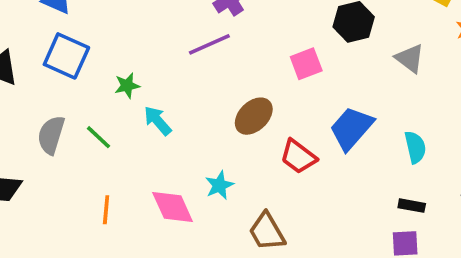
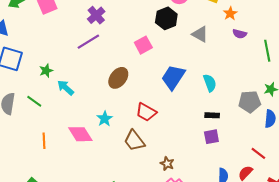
red trapezoid: (298, 157) -> (146, 112), moved

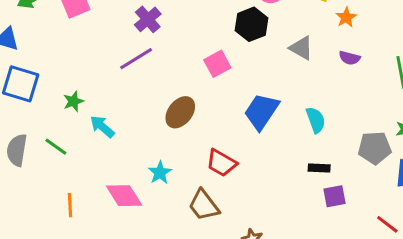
purple semicircle: (240, 34) -> (350, 58), moved
purple square: (211, 137) -> (334, 196), moved

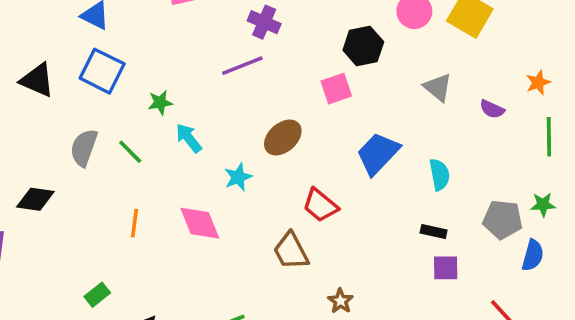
orange star: (346, 17) -> (538, 83), moved
purple cross: (148, 19) -> (264, 22), turned -36
black hexagon: (251, 24) -> (363, 46), moved
cyan star: (160, 173) -> (238, 177), moved

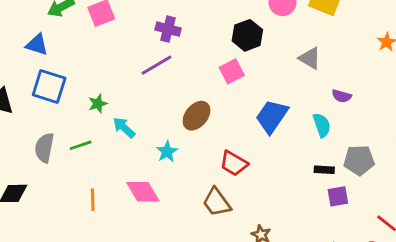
purple semicircle: (492, 109) -> (342, 96), moved
green line: (130, 152) -> (81, 145), turned -55
gray pentagon: (503, 220) -> (359, 160), moved

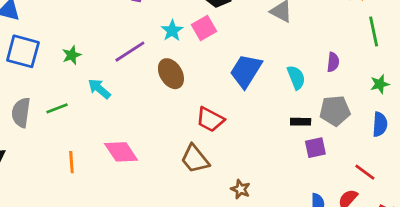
purple line: (157, 65) -> (130, 52), moved
purple semicircle: (342, 96) -> (333, 62), moved, turned -96
green star: (98, 104) -> (72, 55), moved
brown ellipse: (197, 116) -> (171, 74), turned -68
cyan star: (167, 152) -> (172, 31), moved

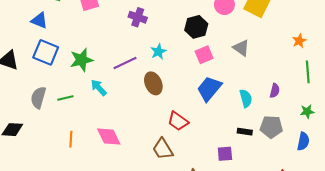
pink square: (204, 28) -> (204, 55), moved
green star: (72, 55) -> (82, 60), size x1.6
purple square: (315, 148) -> (225, 154), moved

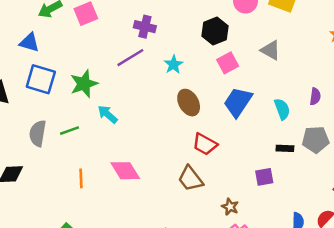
purple line: (125, 63) -> (130, 58), moved
brown ellipse: (153, 83) -> (189, 103), moved

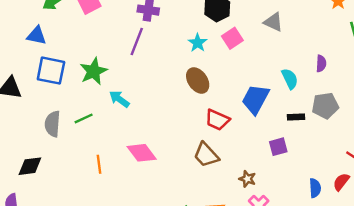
purple line: (130, 58) -> (137, 42), turned -32
cyan star: (174, 65) -> (198, 43), moved
blue trapezoid: (238, 102) -> (255, 99), moved

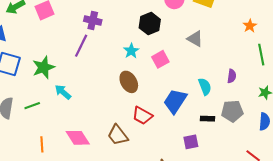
pink square: (232, 38) -> (160, 59), moved
brown trapezoid: (206, 155) -> (118, 135), moved

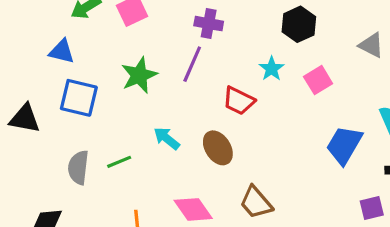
green star: (43, 67) -> (139, 75), moved
brown ellipse: (129, 82) -> (218, 148), moved
red trapezoid: (142, 116) -> (239, 101), moved

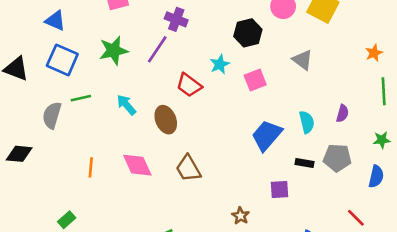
green line: (119, 162) -> (81, 98), moved

